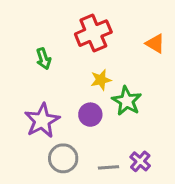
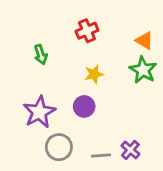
red cross: (93, 33) -> (87, 31), size x0.7
green star: (127, 101) -> (143, 70), moved

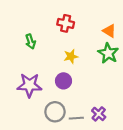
red cross: (87, 31) -> (66, 23), turned 35
purple star: (39, 112) -> (29, 85), turned 30
gray circle: (59, 147) -> (55, 112), moved

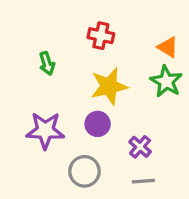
yellow star: (71, 56) -> (109, 86), size x1.6
purple cross: (99, 114) -> (140, 147), moved
gray line: (76, 118) -> (143, 181), moved

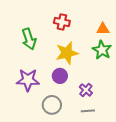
orange triangle: (168, 47) -> (103, 29), turned -32
green arrow: (47, 63) -> (29, 39), size x1.5

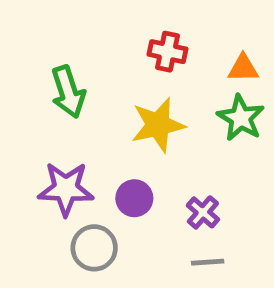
red cross: (62, 22) -> (167, 52), moved
purple circle: (60, 76) -> (134, 198), moved
gray circle: (52, 105) -> (94, 248), moved

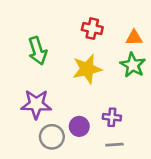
purple circle: (134, 198) -> (79, 126), moved
purple cross: (203, 212) -> (112, 117), turned -36

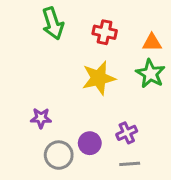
green arrow: (38, 51) -> (53, 23), moved
purple star: (36, 104) -> (41, 118), size x0.6
purple cross: (112, 117) -> (127, 133), turned -30

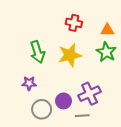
green arrow: (53, 23) -> (37, 52), moved
purple cross: (127, 133) -> (90, 94), size x1.5
gray line: (130, 164) -> (82, 116), moved

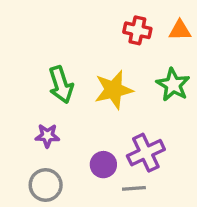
red cross: (74, 23) -> (137, 30), moved
orange triangle: (107, 30) -> (180, 30), moved
gray circle: (42, 109) -> (46, 185), moved

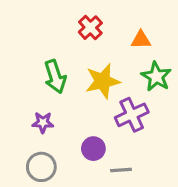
red cross: (137, 30) -> (90, 28), moved, turned 35
orange triangle: (180, 30) -> (141, 40), moved
purple cross: (146, 153) -> (132, 115), moved

